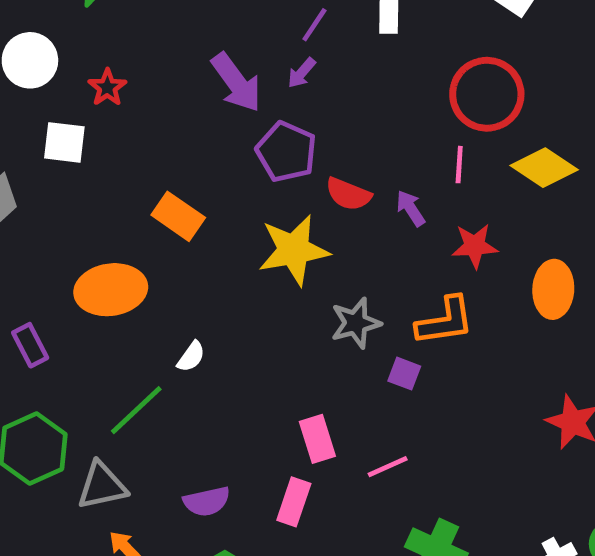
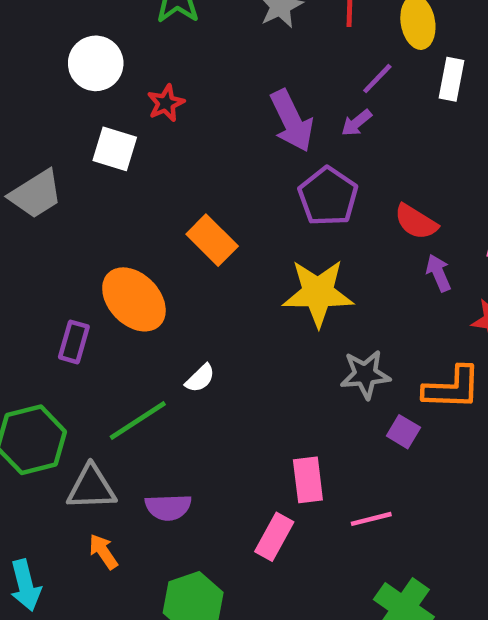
red semicircle: (348, 194) -> (416, 222), moved
orange ellipse: (111, 290) -> (134, 299), turned 44
purple rectangle: (30, 345) -> (74, 342), moved, turned 33
purple semicircle: (207, 501) -> (168, 507), moved

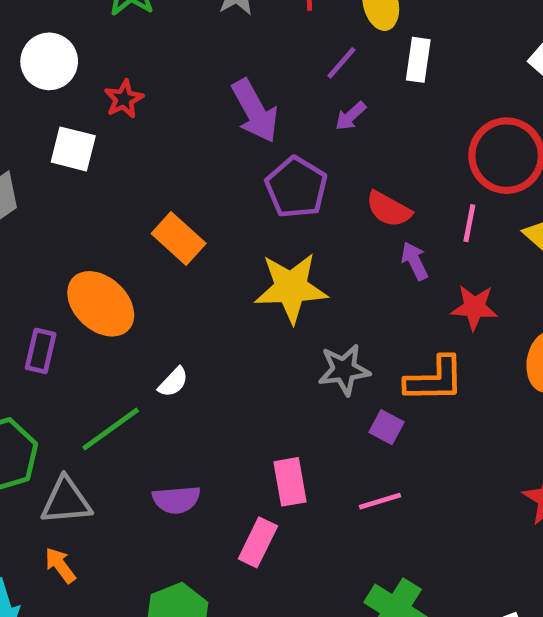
purple arrow: (356, 123) -> (351, 116), moved
purple semicircle: (168, 507) -> (176, 500), moved
pink line: (371, 519) -> (380, 501), moved
orange arrow: (103, 552) -> (60, 565), moved

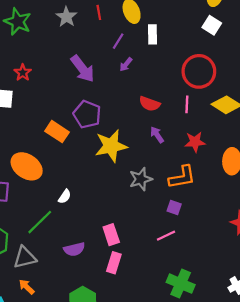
purple pentagon: (296, 187) -> (87, 114), moved
purple arrow: (415, 261) -> (157, 135), moved
purple square: (386, 427) -> (174, 208), moved
pink rectangle: (290, 482) -> (111, 235), moved

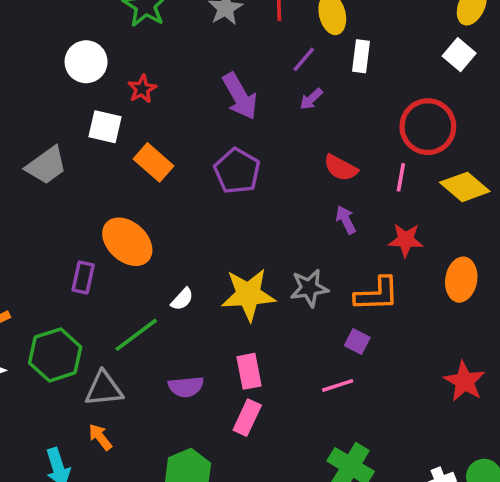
orange rectangle: (57, 132) -> (154, 162), moved
yellow star: (111, 146) -> (248, 295), moved

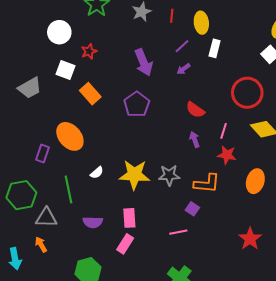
pink line: (401, 177) -> (224, 131), moved
green line: (136, 335) -> (68, 189), turned -72

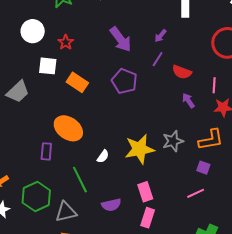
purple line: (182, 46) -> (158, 59), moved

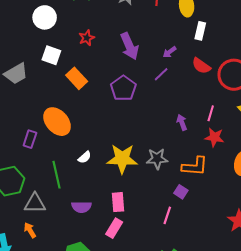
red star: (66, 42) -> (87, 38), moved
red semicircle: (182, 72) -> (201, 66), moved
pink line: (196, 193) -> (167, 215), turned -60

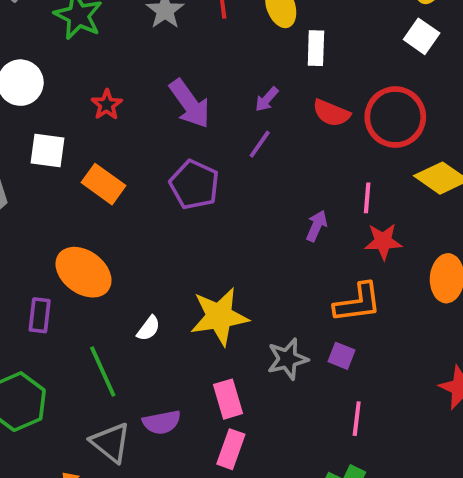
purple arrow: (182, 122) -> (317, 226), turned 56
gray star: (157, 159) -> (288, 359), moved
gray triangle: (35, 203) -> (111, 443), moved, turned 50
pink line: (167, 215) -> (357, 419), moved

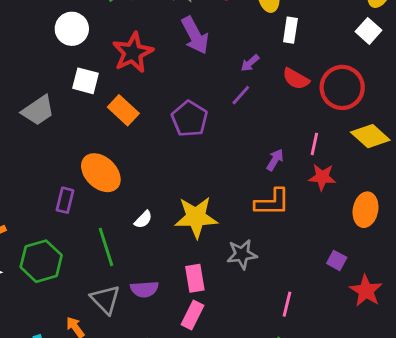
purple arrow: (190, 104) -> (195, 35), moved
red star: (107, 105) -> (133, 53), size x1.8
orange L-shape: (358, 303) -> (272, 202), moved
purple square: (341, 356) -> (337, 260), moved

